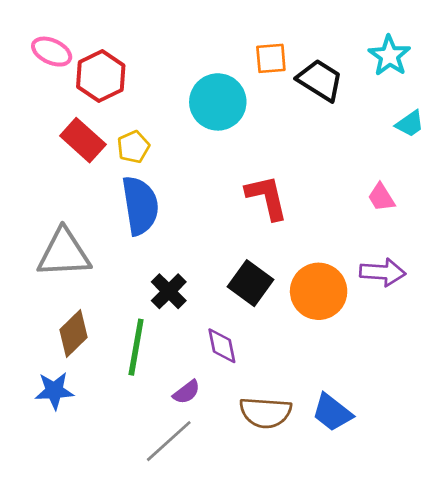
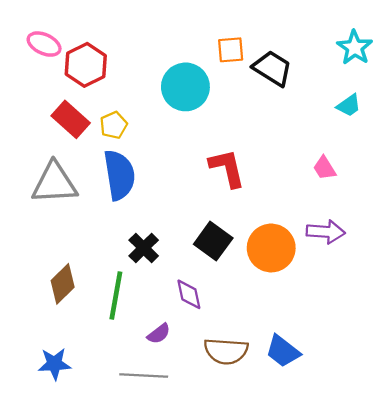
cyan star: (389, 56) -> (355, 48), moved
gray triangle: (64, 253) -> (54, 183), moved
blue star: (54, 391) -> (54, 364), moved
gray line: (169, 441) -> (144, 375), turned 45

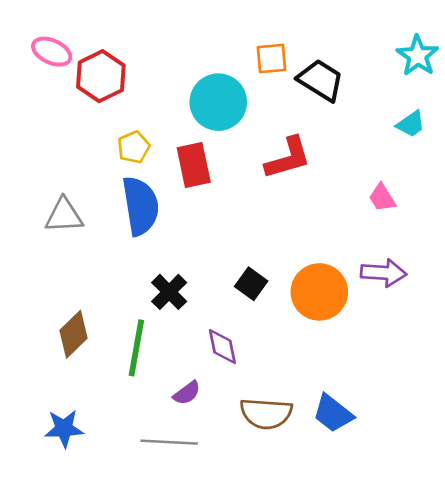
red rectangle: (71, 119) -> (194, 165), moved, turned 36
red L-shape: (227, 168) -> (288, 158), moved, turned 87
gray triangle: (54, 183) -> (64, 215), size x0.7
black square: (213, 241) -> (251, 284), size x0.7

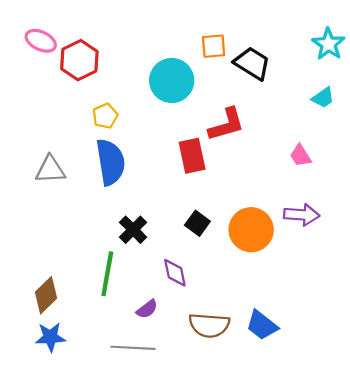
red rectangle: (194, 165) -> (192, 156), moved
brown diamond: (74, 334) -> (46, 295), moved

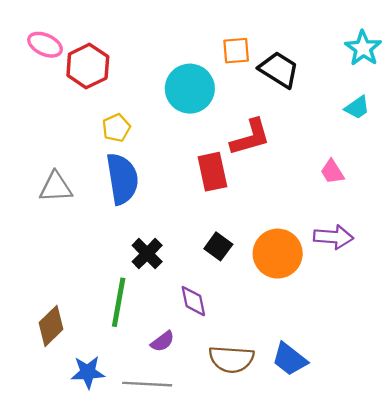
blue star: (50, 337) -> (88, 372), moved

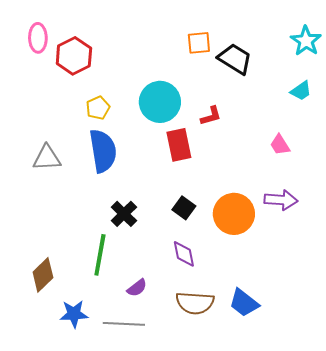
pink ellipse: (45, 45) -> (38, 38), turned 64
cyan circle: (190, 89) -> (160, 102), moved
red L-shape: (250, 137) -> (211, 116), size x0.6
purple diamond: (193, 301) -> (184, 254), moved

